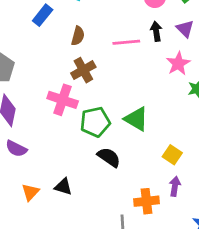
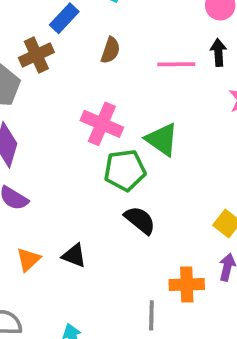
brown cross: (83, 70) -> (36, 55), moved
pink cross: (63, 100) -> (102, 124), moved
green triangle: (136, 119) -> (162, 139), moved

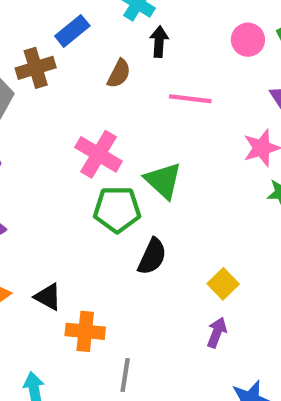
black arrow: (218, 53) -> (159, 42), moved
black semicircle: (140, 220) -> (152, 256), moved, turned 68
orange cross: (187, 284) -> (85, 331), moved

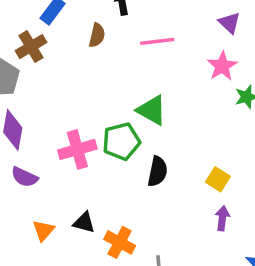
pink cross: (98, 154) -> (77, 149), moved, turned -33
orange cross: (85, 331) -> (120, 242), turned 36

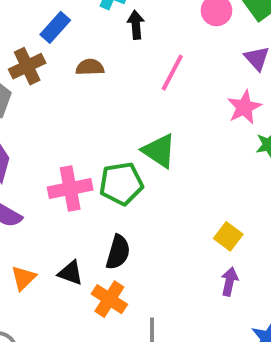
brown semicircle: (97, 35) -> (90, 67), moved, turned -110
pink line: (157, 41) -> (172, 73), turned -60
black semicircle: (158, 171) -> (118, 252), moved

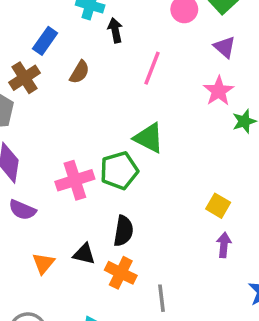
brown semicircle: (90, 67) -> (80, 72), turned 130

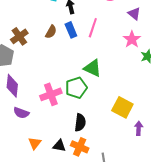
blue rectangle: (45, 41) -> (71, 30), moved, turned -56
yellow square: (218, 206) -> (122, 107), moved, size x1.5
black triangle: (84, 254) -> (59, 146), moved

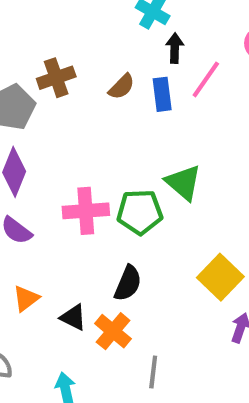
pink line: (93, 28) -> (206, 79), moved

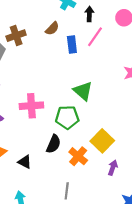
black arrow: (175, 48) -> (89, 14), moved
brown semicircle: (122, 87) -> (52, 29), moved
green pentagon: (140, 212) -> (67, 117), moved
orange cross: (113, 331) -> (78, 156), moved

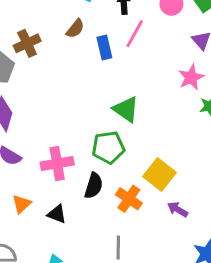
pink cross: (31, 106) -> (57, 164), moved
purple arrow: (113, 168) -> (178, 209), turned -72

